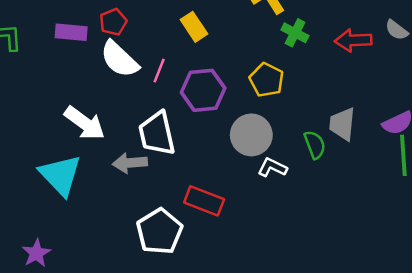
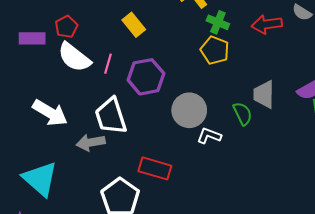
yellow pentagon: (267, 80) -> (215, 50), moved
cyan triangle: (60, 175) -> (40, 179), moved

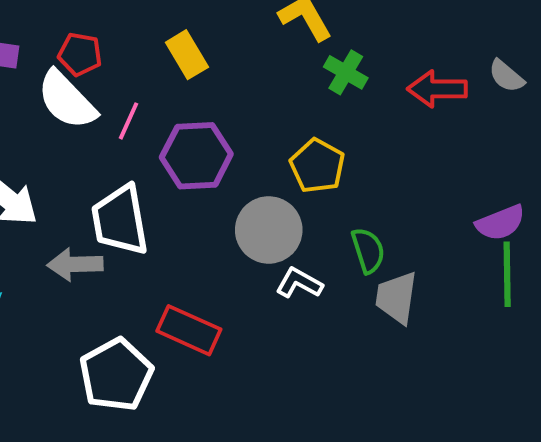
red pentagon: (66, 27) -> (80, 54), moved, turned 30
yellow pentagon: (215, 50) -> (317, 166), moved
gray trapezoid: (264, 94) -> (396, 298), moved

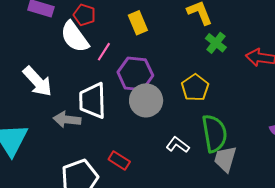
gray circle: (269, 230) -> (146, 100), moved
green semicircle: (368, 250) -> (214, 133), size x1.6
red rectangle: (189, 330) -> (119, 161), size x0.7

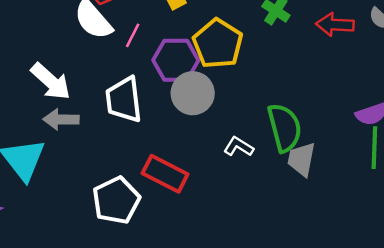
yellow pentagon: (195, 88) -> (218, 44), moved, size x1.4
gray arrow: (67, 120) -> (61, 119), moved
red rectangle: (119, 161) -> (165, 174), size x1.6

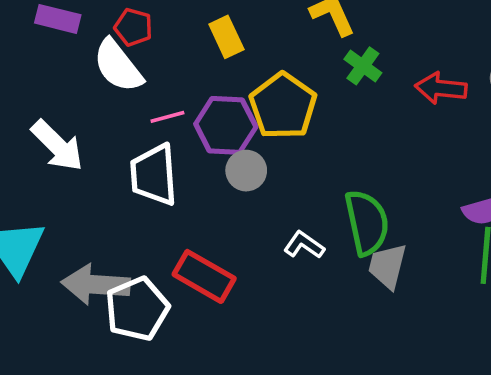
pink line: (133, 35) -> (167, 117), moved, turned 45
gray circle: (193, 93) -> (246, 171), size x0.7
gray arrow: (61, 119) -> (96, 284), moved, size x1.4

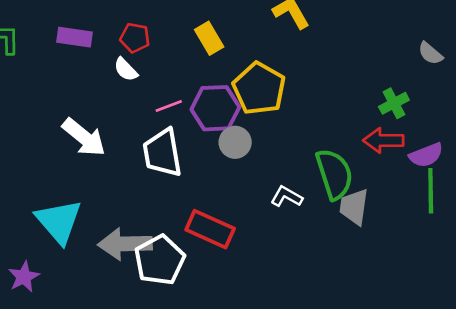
white semicircle: (118, 66) -> (126, 69), size x0.6
green cross: (363, 66) -> (394, 103), moved, turned 32
red arrow: (441, 88) -> (383, 141), moved

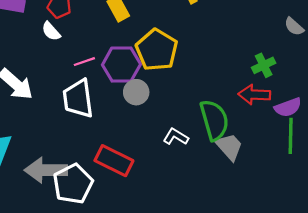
gray trapezoid: (354, 207) -> (229, 147), turned 128

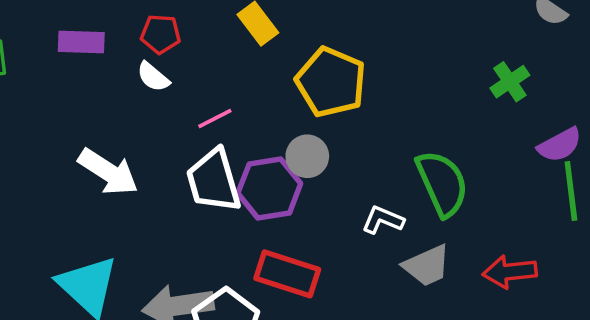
purple hexagon: (121, 64) -> (269, 188), moved
red arrow: (254, 95) -> (510, 272), moved
gray trapezoid: (229, 147) -> (427, 266), moved, turned 116

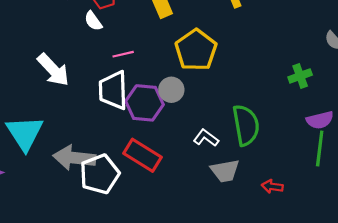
red arrow: (510, 272) -> (272, 186), size x0.7

